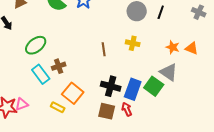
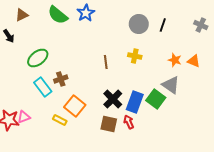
black cross: (111, 86) -> (113, 99), turned 30

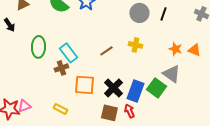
green ellipse: (38, 58) -> (38, 47), turned -50
brown line: (106, 62) -> (106, 51), turned 64
cyan rectangle: (43, 87) -> (68, 53), moved
orange square: (75, 106) -> (84, 85), moved, turned -35

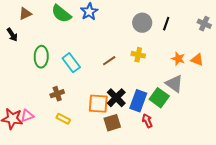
brown cross: (61, 68) -> (57, 94), moved
orange square: (84, 85) -> (98, 104), moved
red arrow: (129, 111) -> (147, 121), moved
brown square: (109, 113) -> (112, 123), turned -30

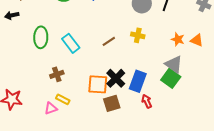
black arrow: (12, 35) -> (12, 15), turned 112
green square: (159, 98) -> (171, 78), moved
pink triangle: (27, 116) -> (51, 108), moved

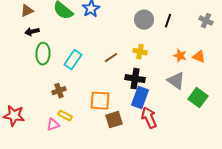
black arrow: (12, 15) -> (32, 32), moved
cyan rectangle: (71, 43) -> (73, 60), turned 72
black cross: (116, 78) -> (135, 79), moved, turned -36
green square: (171, 78) -> (198, 98), moved
red arrow: (147, 101) -> (149, 118), size x1.5

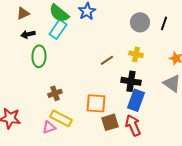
cyan rectangle: (73, 60) -> (58, 29), moved
yellow rectangle: (65, 116) -> (61, 118), size x1.5
red arrow: (149, 118) -> (133, 125), moved

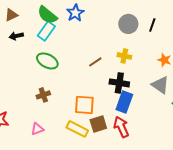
green ellipse: (39, 56) -> (47, 61), moved, turned -65
yellow rectangle: (61, 118) -> (77, 129), moved

